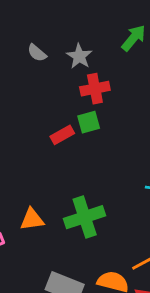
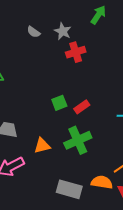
green square: (89, 122) -> (59, 103), moved
red rectangle: (62, 135) -> (82, 107), moved

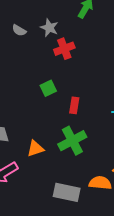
green square: (59, 103) -> (48, 88), moved
red rectangle: (82, 107) -> (74, 105), turned -42

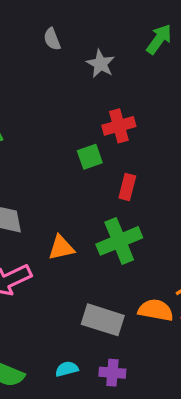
gray semicircle: (19, 30) -> (52, 39), moved, turned 32
red cross: (64, 49) -> (119, 126), moved

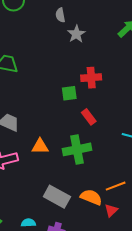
gray star: (101, 64) -> (76, 34), moved
red rectangle: (127, 187) -> (89, 117), turned -63

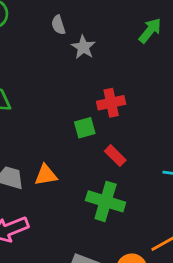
orange triangle: (40, 146) -> (46, 175), moved
green cross: (77, 149) -> (106, 201), turned 36

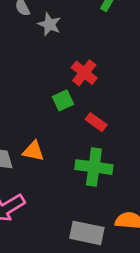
red cross: (111, 103) -> (84, 73), turned -30
orange triangle: (46, 175) -> (33, 151), turned 30

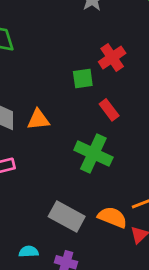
orange triangle: (33, 151) -> (38, 120), turned -35

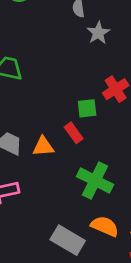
red rectangle: (109, 110) -> (74, 133), moved
orange semicircle: (112, 217) -> (105, 226), moved

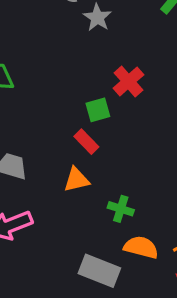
orange triangle: (43, 146) -> (76, 180), moved
green cross: (95, 181) -> (121, 209), moved, size x0.6

